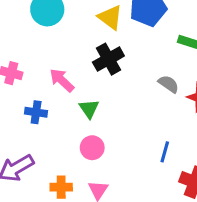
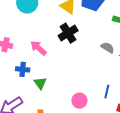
green triangle: (89, 109) -> (40, 83), moved
pink circle: (92, 148) -> (79, 101), moved

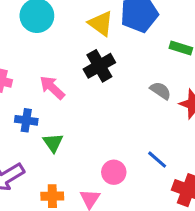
blue line: (107, 92) -> (157, 160), turned -64

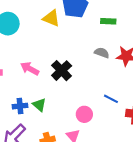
black cross: (99, 66) -> (62, 71), moved
blue cross: (26, 120) -> (20, 106), moved

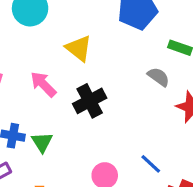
yellow triangle: (51, 18) -> (79, 48), moved
gray semicircle: (102, 53) -> (159, 77), moved

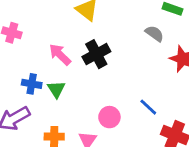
pink arrow: (43, 84) -> (60, 55), moved

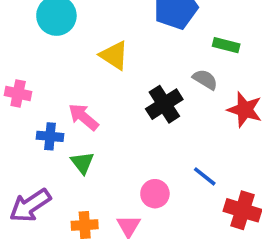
black cross: (96, 54) -> (164, 104), moved
blue cross: (32, 84) -> (50, 136), moved

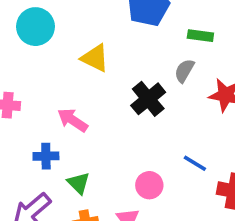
gray semicircle: (205, 79) -> (184, 71), turned -85
blue cross: (50, 136) -> (46, 156), moved
green triangle: (82, 163) -> (79, 183), moved

